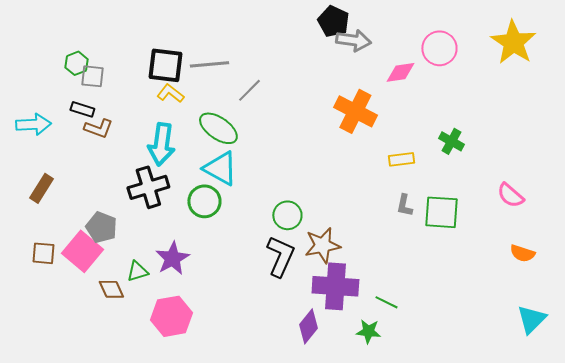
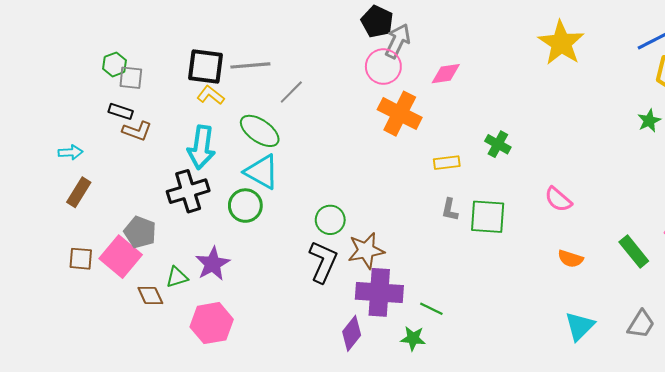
gray arrow: (353, 40) -> (398, 41), turned -72
pink circle: (439, 48) -> (383, 67), moved
cyan arrow: (33, 124) -> (71, 152), moved, size x0.7

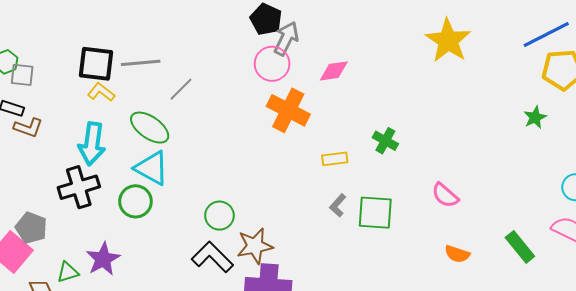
gray L-shape: (450, 210) -> (338, 205), turned 30
black L-shape: (323, 262) -> (212, 257), turned -69

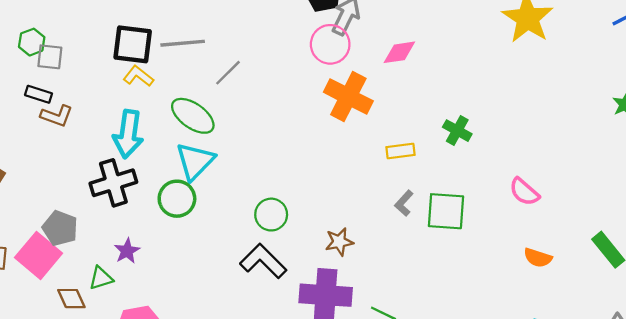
cyan triangle: (152, 168) -> (195, 161), turned 45
brown star: (255, 246) -> (339, 242), moved, size x0.7
purple star: (103, 259) -> (127, 251), moved, size x0.7

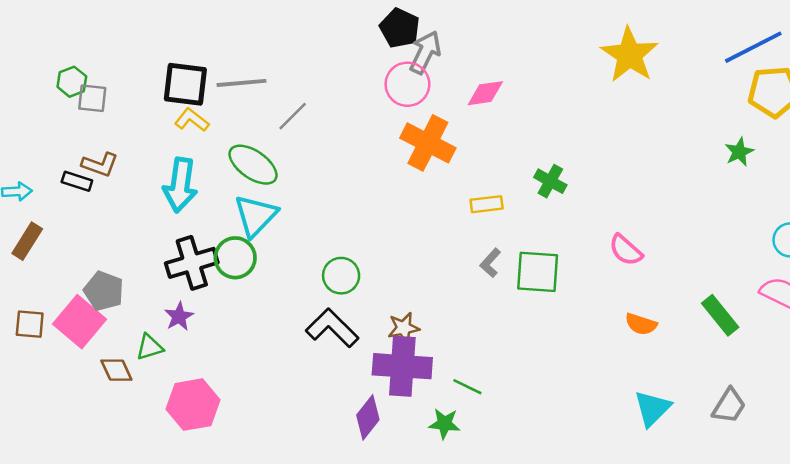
black rectangle: (38, 94) -> (77, 181), moved
black cross: (113, 183) -> (192, 263), moved
brown star: (339, 242) -> (404, 328), moved

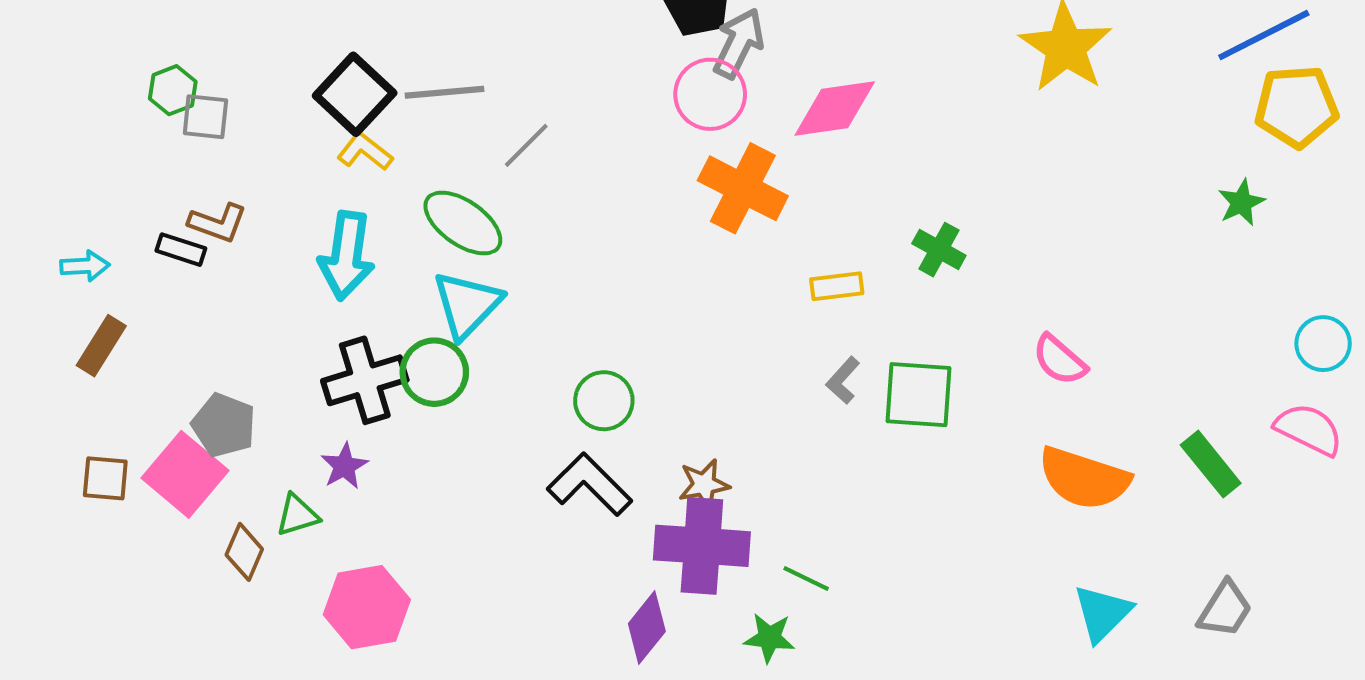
black square: (185, 84) -> (355, 94), turned 36
pink diamond: (485, 93) -> (835, 109), size x1.4
orange semicircle: (641, 324) -> (1084, 478), size x1.8
brown diamond: (116, 370) -> (244, 552), turned 48

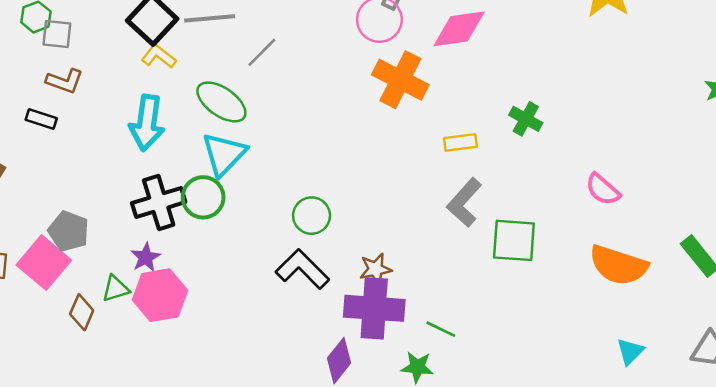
brown L-shape: (218, 223) -> (65, 81), moved
gray L-shape: (843, 380) -> (464, 203), size x1.6
green square: (918, 395) -> (514, 240), moved
pink hexagon: (367, 607) -> (160, 295), moved
cyan triangle: (1102, 613) -> (630, 351), size x0.7

